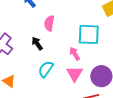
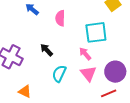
pink semicircle: (49, 23) -> (60, 18), moved

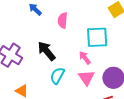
black arrow: (47, 50) -> (47, 51), size x1.5

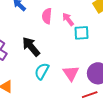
cyan square: (97, 37) -> (82, 33), size x0.7
pink arrow: (85, 58) -> (68, 19), moved

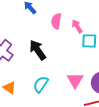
cyan semicircle: (42, 71) -> (41, 84), moved

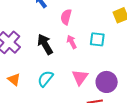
pink arrow: (77, 26) -> (72, 42), moved

